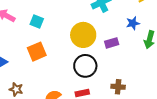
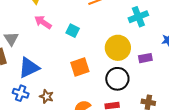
orange square: (37, 52) -> (80, 67), moved

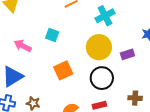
cyan cross: (138, 17) -> (105, 16), moved
pink arrow: (43, 22) -> (23, 46), moved

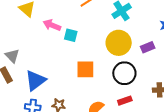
pink arrow: (23, 46) -> (52, 25), moved
orange square: (63, 70) -> (85, 69), turned 30

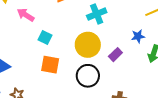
cyan square: (71, 35) -> (45, 37), moved
purple rectangle: (148, 47) -> (115, 55), turned -32

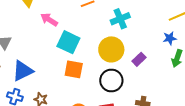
blue star: (138, 36) -> (170, 38), moved
cyan square: (45, 37) -> (68, 42), size x1.6

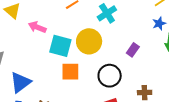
yellow circle: (111, 49) -> (89, 41), moved

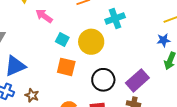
cyan square: (60, 46) -> (62, 40), size x0.6
purple rectangle: (133, 50) -> (137, 80), moved, size x1.6

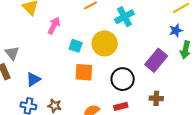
pink arrow: (44, 16) -> (54, 26), turned 90
blue triangle: (15, 66) -> (33, 79), size x0.7
purple rectangle: (137, 80) -> (156, 60), moved

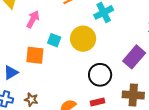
orange square: (84, 72) -> (35, 55), moved
brown cross: (156, 98) -> (133, 95), size x1.5

